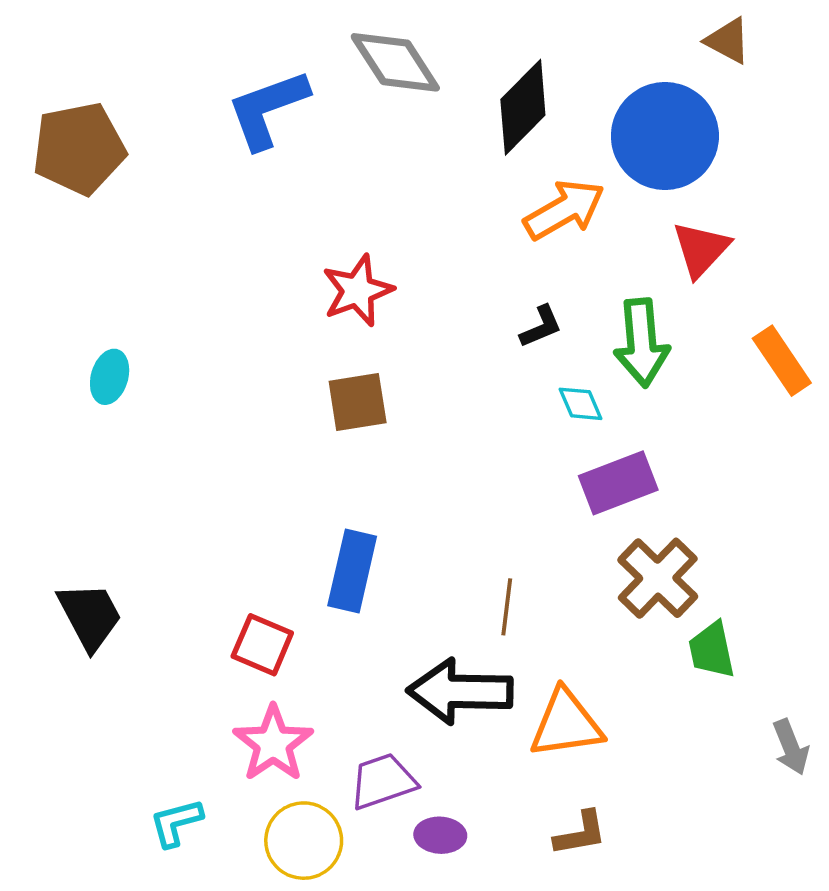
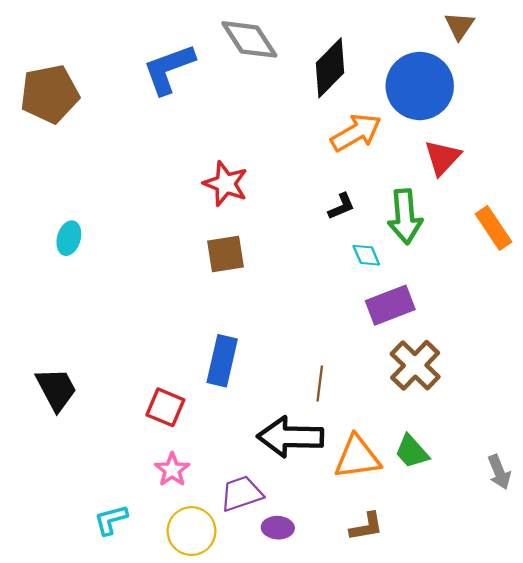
brown triangle: (728, 41) -> (459, 26), turned 36
red star: (358, 291) -> (226, 184), turned -30
green trapezoid: (712, 650) -> (412, 452), moved, turned -30
pink star: (273, 744) -> (172, 470), size x0.7

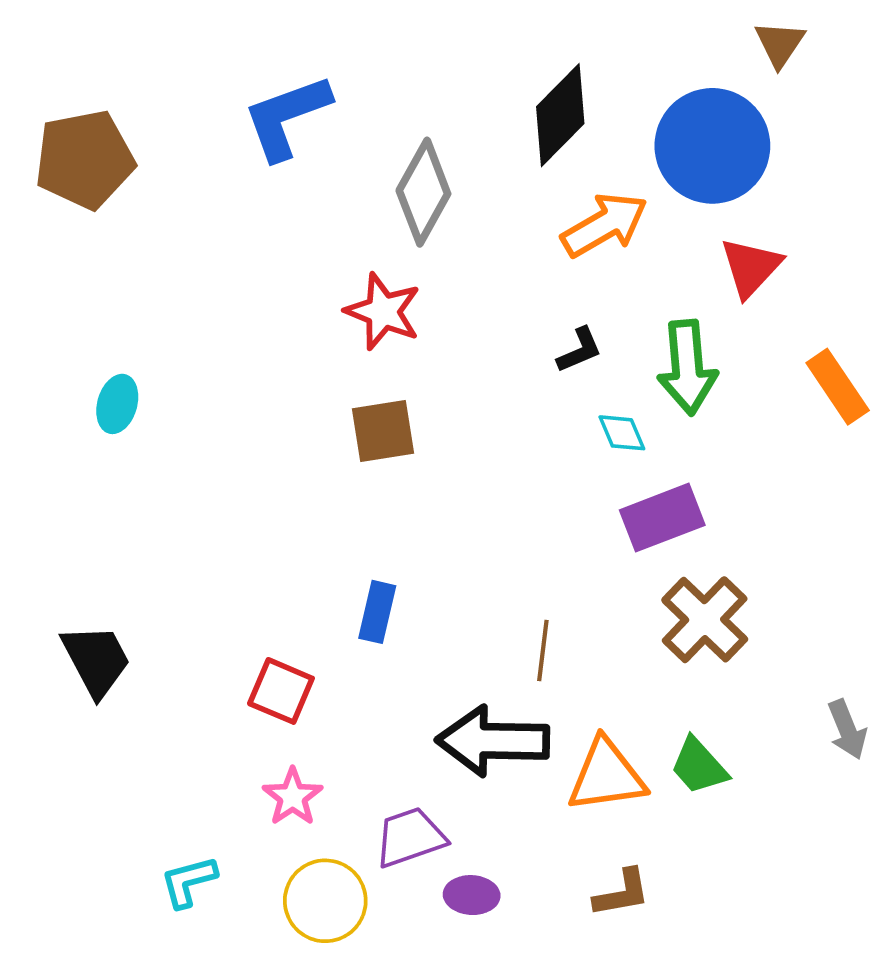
gray diamond: (249, 39) -> (423, 192), moved, turned 62
blue rectangle: (222, 361) -> (377, 612), size x0.7
gray arrow: (499, 472) -> (847, 729), moved

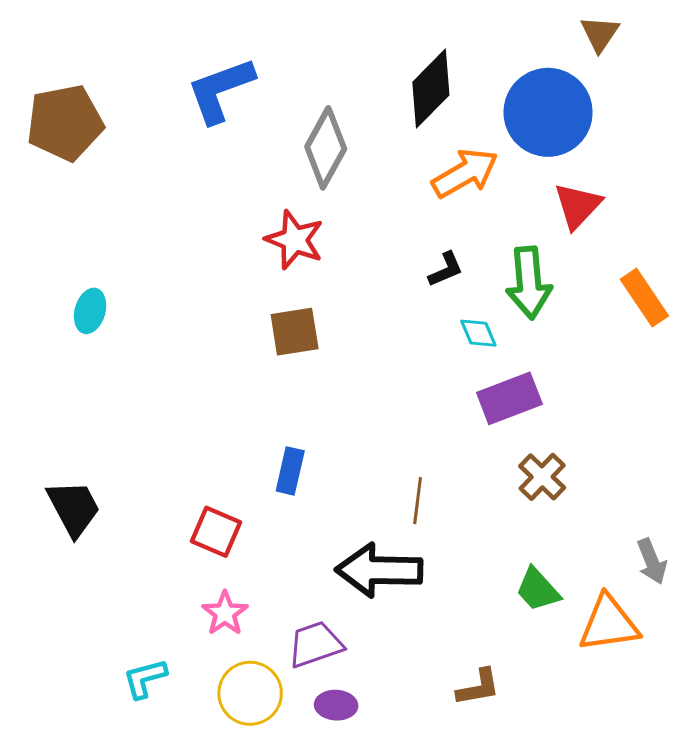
brown cross: (705, 620) -> (542, 477), size x0.7
orange triangle: (606, 776) -> (609, 624), moved
purple ellipse: (472, 895) -> (336, 705), moved

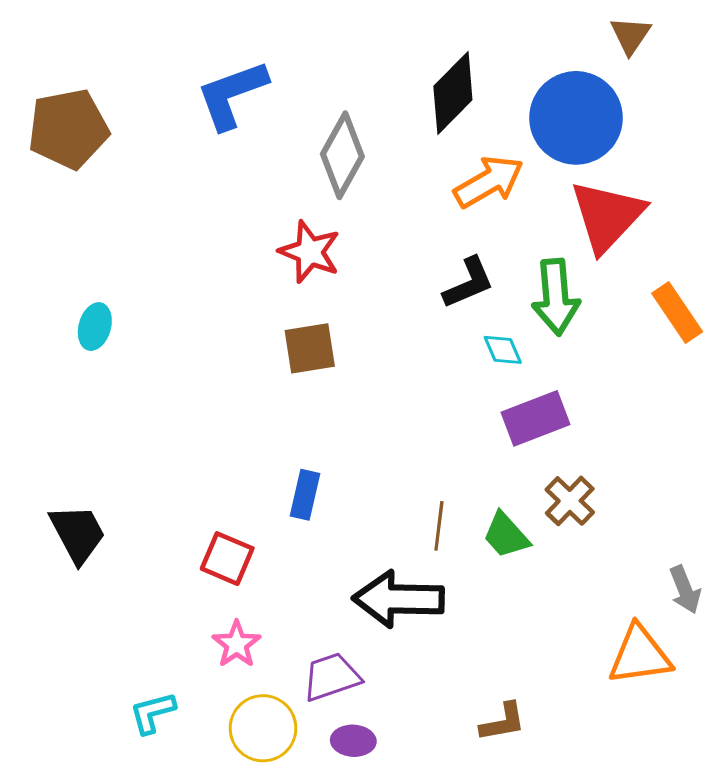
red triangle: (578, 206) -> (607, 216), size x1.5
black L-shape: (446, 269) -> (469, 283), size x1.4
green trapezoid: (538, 590) -> (506, 535), moved

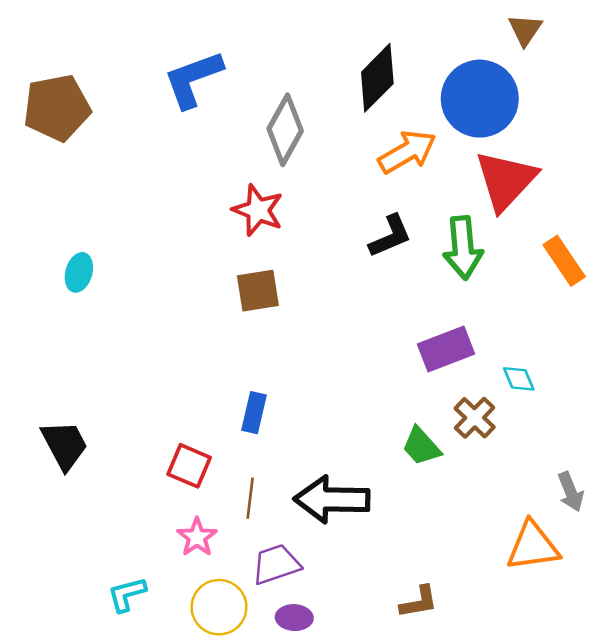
cyan diamond: (503, 350) -> (519, 379), moved
brown line: (439, 526) -> (250, 498), moved

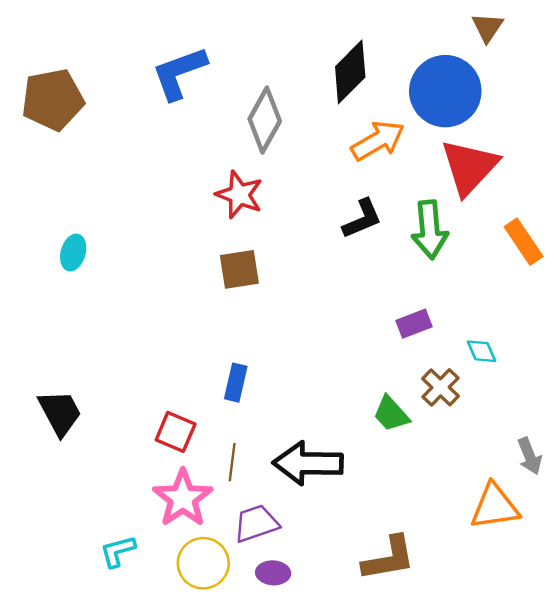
purple rectangle: (446, 349) -> (414, 324), size x0.7
pink star: (197, 537) -> (183, 498), size x1.6
brown L-shape: (419, 602) -> (389, 558), size x1.5

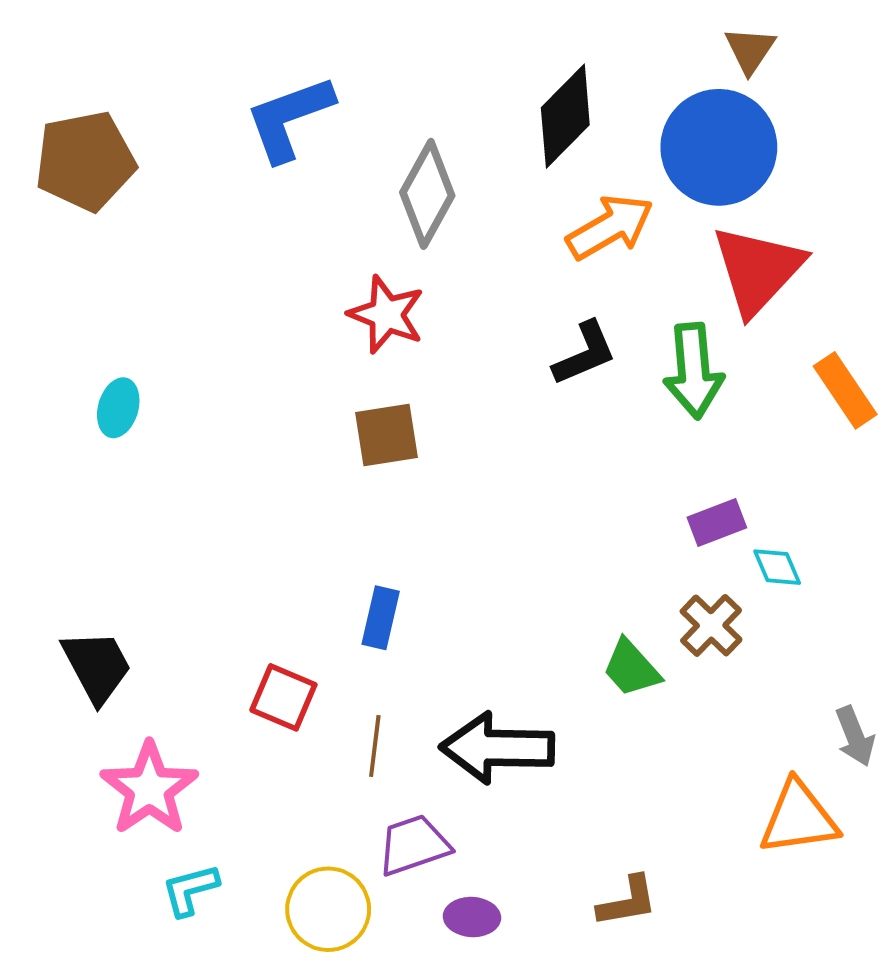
brown triangle: (487, 27) -> (750, 50), moved
purple rectangle: (414, 324) -> (717, 522), moved
pink star: (183, 498) -> (149, 789), moved
brown L-shape: (389, 558) -> (627, 901), size x0.7
purple ellipse: (273, 573) -> (472, 917), moved

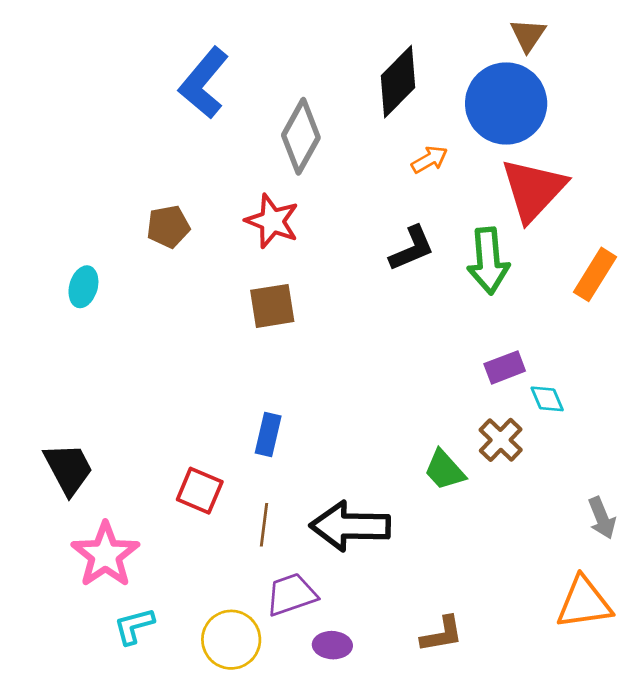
blue L-shape: (289, 118) -> (204, 83), turned -30
brown pentagon: (85, 161) -> (168, 227), moved, size x0.6
orange arrow: (610, 227) -> (429, 160), size x0.6
orange rectangle: (845, 390) -> (595, 274), turned 66
orange triangle: (799, 818) -> (584, 603), moved

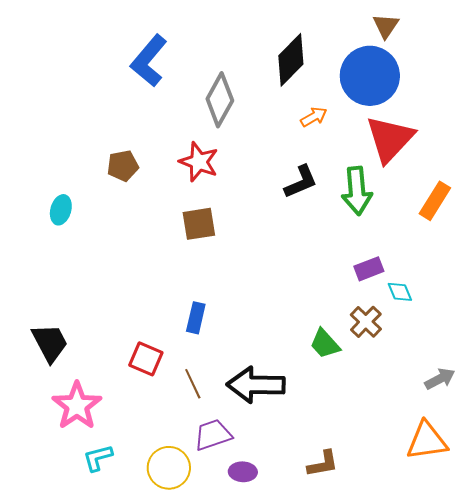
gray arrow: (602, 518) -> (440, 379), turned -96
brown line: (264, 525) -> (193, 384), turned -32

